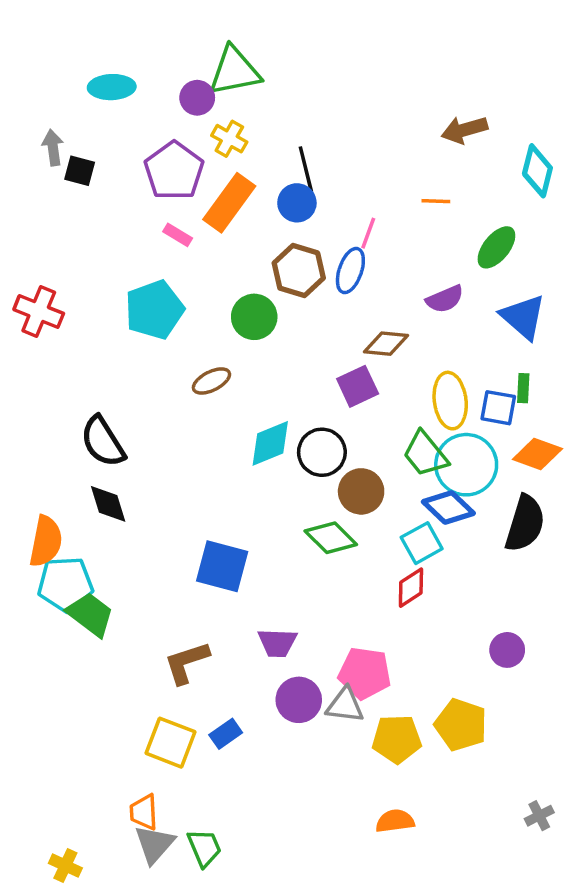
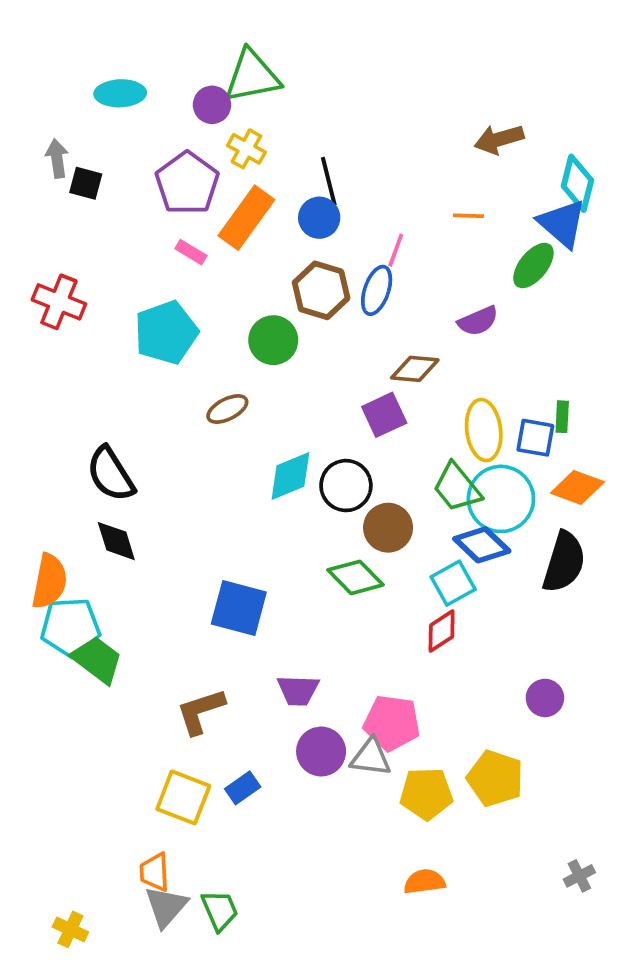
red cross: (39, 312) -> (59, 302), moved
blue triangle: (523, 317) -> (562, 223), moved

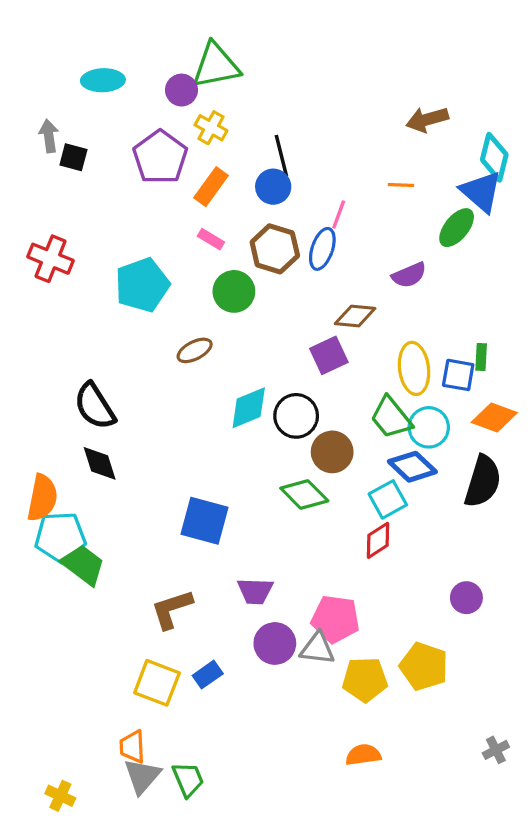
orange rectangle: (246, 218) -> (211, 187), size x0.7
pink rectangle: (191, 252) -> (211, 239), moved
cyan circle: (501, 499) -> (429, 427), size x0.7

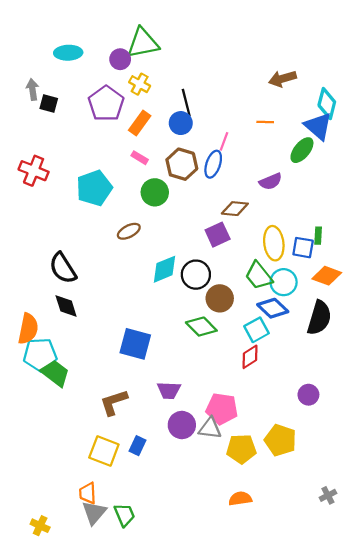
blue rectangle: (208, 675) -> (137, 446), turned -30

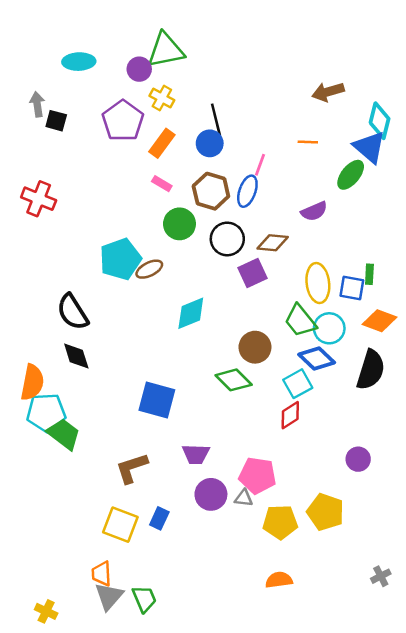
cyan pentagon: (94, 188) -> (120, 259), moved
black circle: (196, 275) -> (227, 239), moved
gray triangle: (210, 428) -> (244, 498), size x0.7

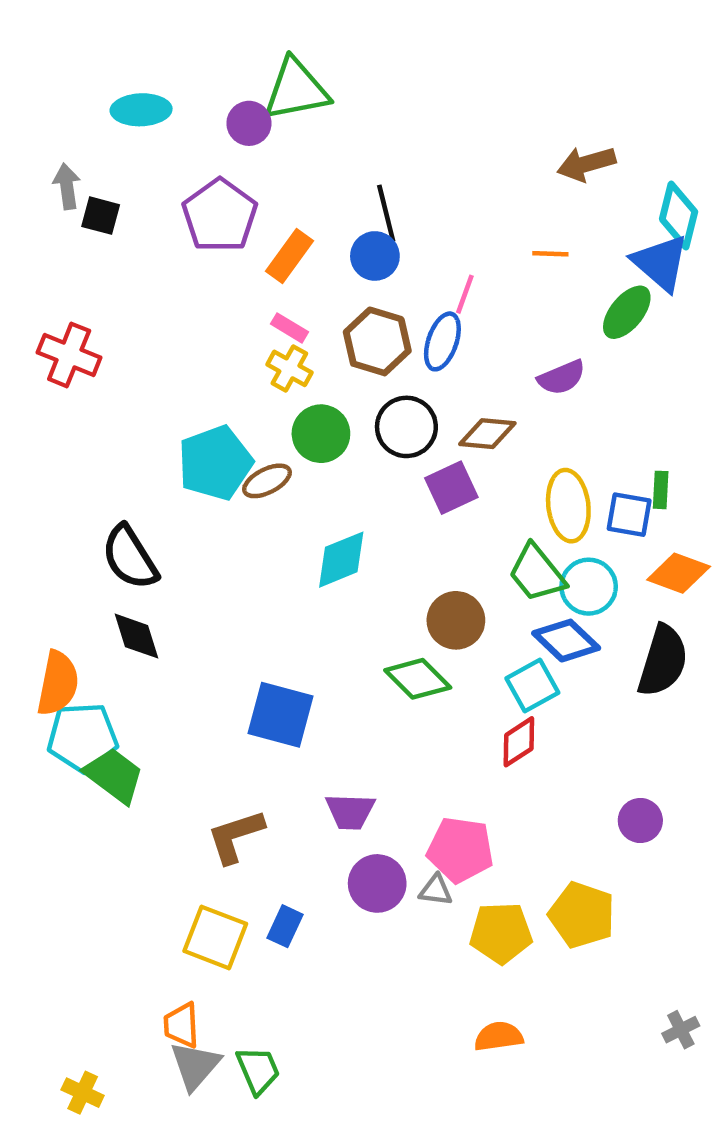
yellow cross: (162, 98) -> (289, 368), moved
green circle: (179, 224) -> (321, 434), moved

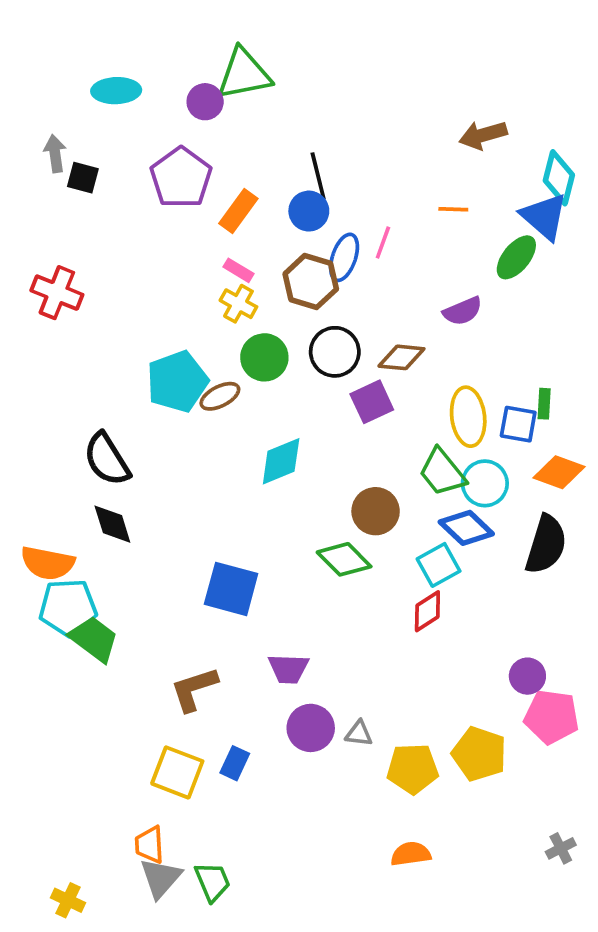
blue ellipse: (442, 341) -> (344, 257), moved
orange semicircle: (58, 683) -> (48, 563), turned 90
pink pentagon: (460, 850) -> (552, 717), moved

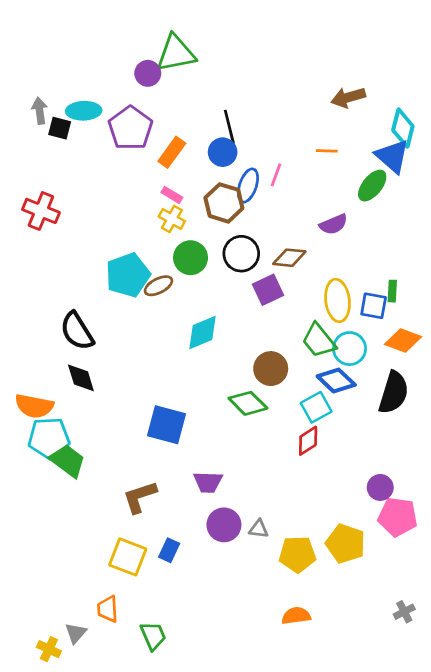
cyan ellipse: (116, 91) -> (84, 111), moved
gray triangle: (161, 878) -> (76, 633), moved, size x0.7

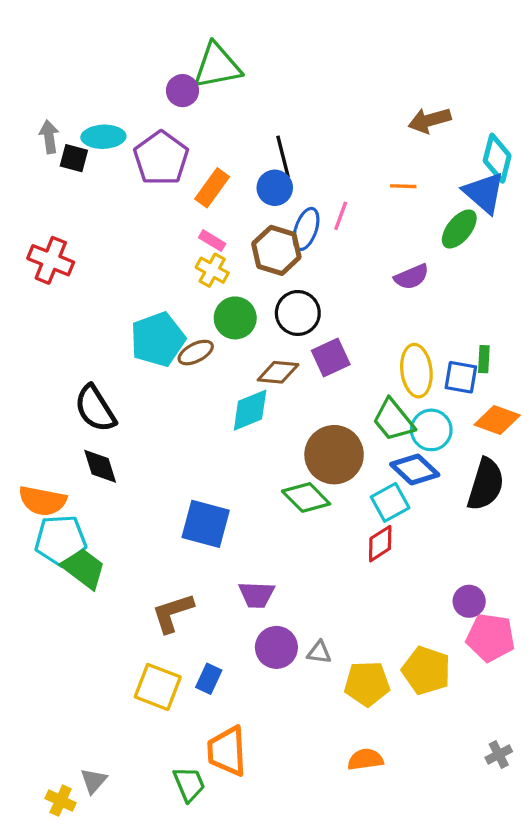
brown diamond: (289, 258) -> (278, 372), moved
brown circle: (271, 369) -> (334, 455), size x1.4
orange trapezoid: (108, 609) -> (227, 751), moved, size x1.5

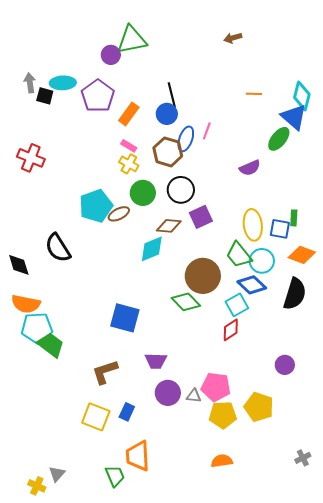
brown arrow: (430, 120) -> (233, 38), moved, size x0.7
orange line: (403, 186) -> (254, 94), moved
black diamond: (100, 466) -> (19, 265), moved
pink pentagon: (491, 638) -> (216, 387), moved

